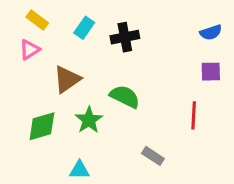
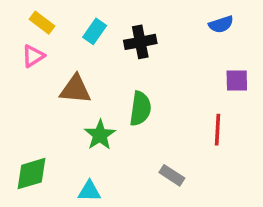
blue semicircle: (211, 32) -> (221, 24), moved
brown triangle: (67, 79) -> (75, 89), turned 40
green semicircle: (125, 97) -> (140, 109), turned 72
green diamond: (42, 126) -> (31, 174), moved

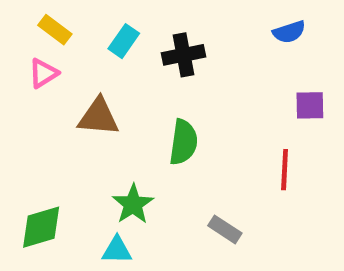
green star: (100, 135) -> (133, 204), moved

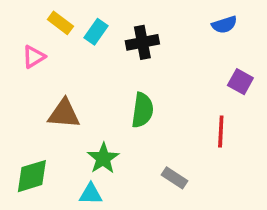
yellow rectangle: (55, 30) -> (60, 23), moved
purple square: (310, 105) -> (240, 82), turned 30
brown triangle: (99, 117) -> (64, 114), moved

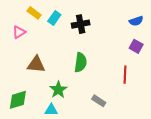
blue semicircle: (224, 25) -> (136, 21), moved

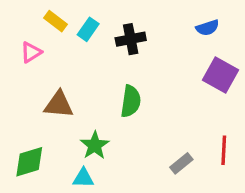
blue semicircle: (136, 21) -> (207, 28), moved
purple square: (136, 46) -> (221, 75), size x1.5
red line: (125, 75) -> (224, 150), moved
gray rectangle: (99, 101) -> (181, 163), moved, turned -72

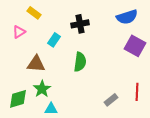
blue semicircle: (207, 28) -> (127, 17), size x1.5
cyan rectangle: (88, 29) -> (54, 40), moved
green star: (95, 145) -> (42, 89), moved

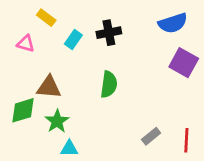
pink triangle: (19, 32) -> (26, 44), turned 48
cyan rectangle: (54, 40) -> (73, 39), moved
red line: (137, 92) -> (186, 140), moved
green diamond: (18, 99) -> (23, 110), moved

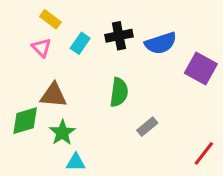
blue semicircle: (173, 23) -> (161, 43), moved
pink triangle: (26, 44) -> (41, 48), moved, turned 30
gray rectangle: (151, 136) -> (147, 127), moved
red line: (186, 140) -> (204, 153), turned 35

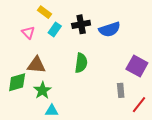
yellow rectangle: (50, 19) -> (45, 12), moved
purple square: (201, 68) -> (137, 66), moved
gray rectangle: (147, 127) -> (121, 90), moved, turned -56

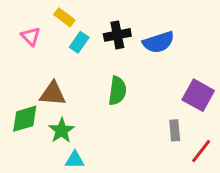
pink triangle: (28, 32) -> (31, 36), moved

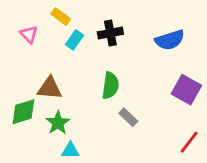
blue semicircle: (159, 42) -> (170, 40), moved
gray rectangle: (175, 130) -> (128, 117), moved, turned -42

